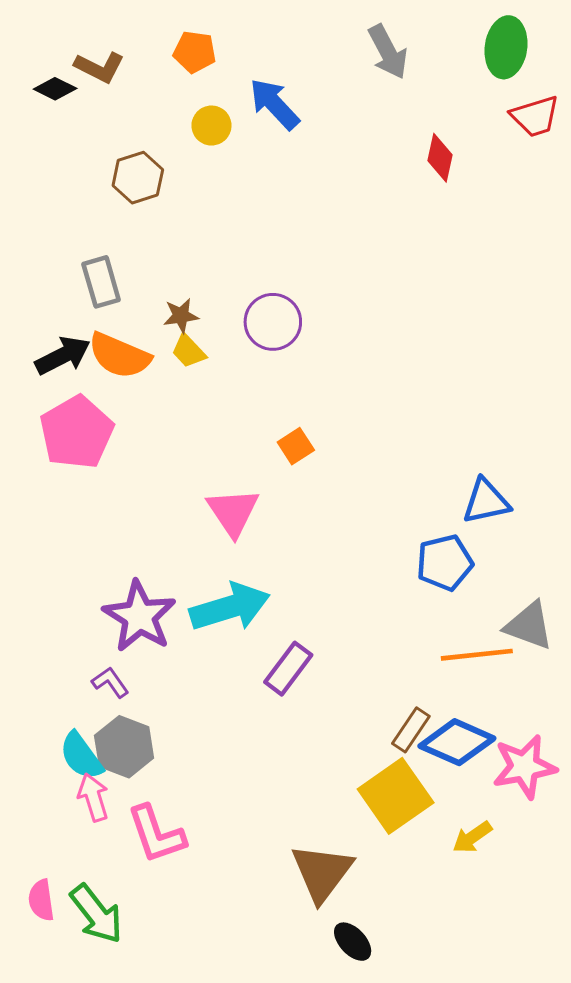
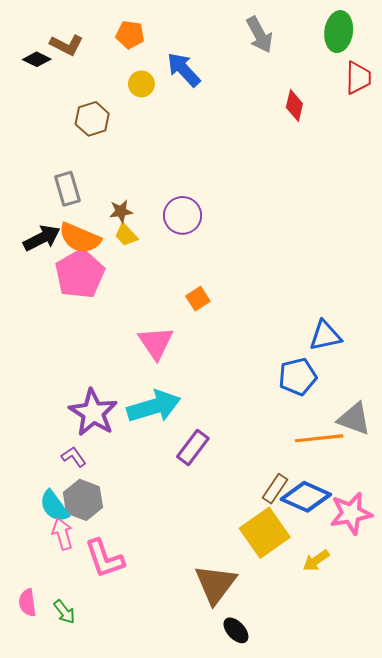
red trapezoid: (535, 116) -> (358, 78), turned -72
pink pentagon: (77, 432) -> (80, 274), moved
green arrow: (96, 914) -> (64, 612), size x0.6

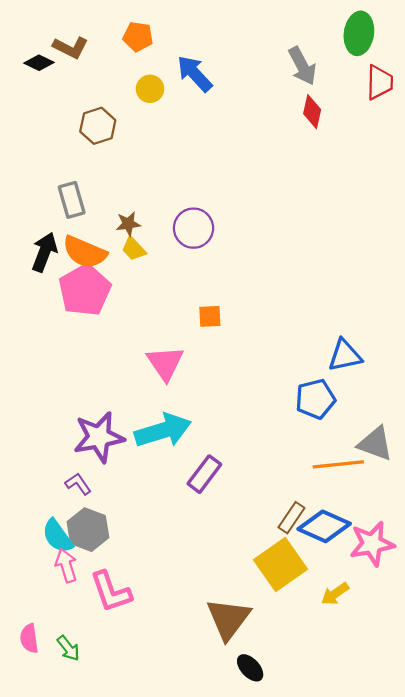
gray arrow: (260, 35) -> (302, 66), moved
black arrow: (42, 238) -> (44, 252), turned -42
orange square: (198, 299) -> (210, 316), turned 30
purple star: (93, 413) -> (99, 437), turned 30

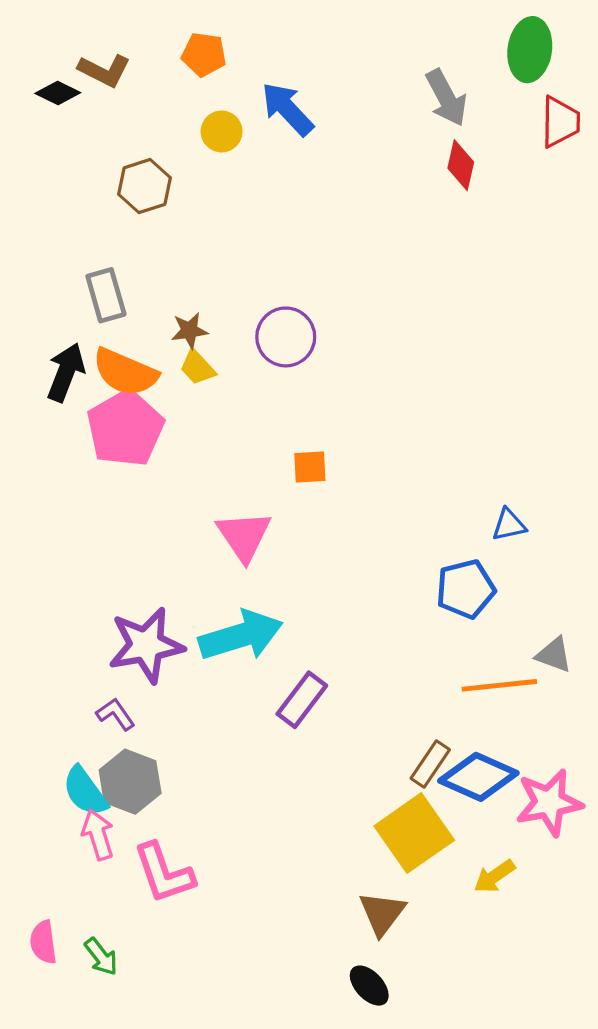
blue triangle: (345, 355) -> (509, 525), size x0.7
gray triangle: (375, 444) -> (554, 655), size x0.7
brown triangle: (228, 619) -> (382, 913), moved, size x0.7

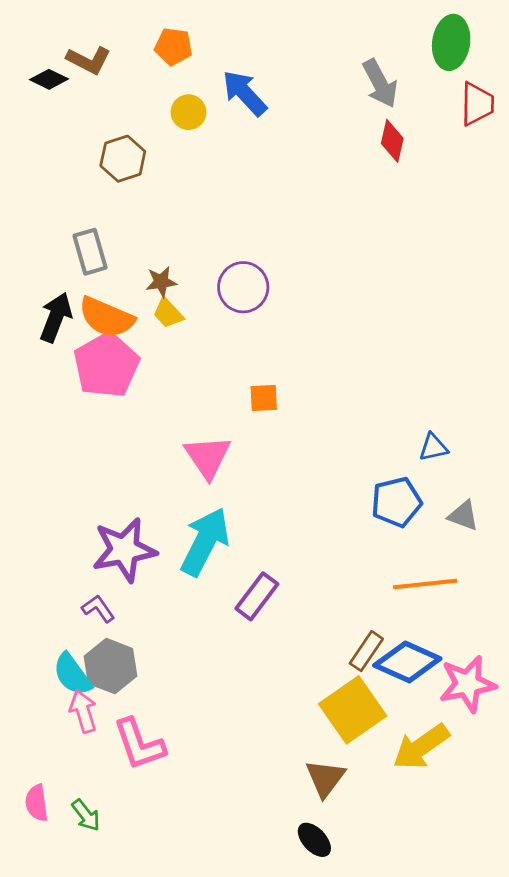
cyan arrow: (241, 636) -> (205, 542), turned -46
gray triangle: (554, 655) -> (463, 516), moved
yellow arrow: (494, 876) -> (421, 747), size x1.6

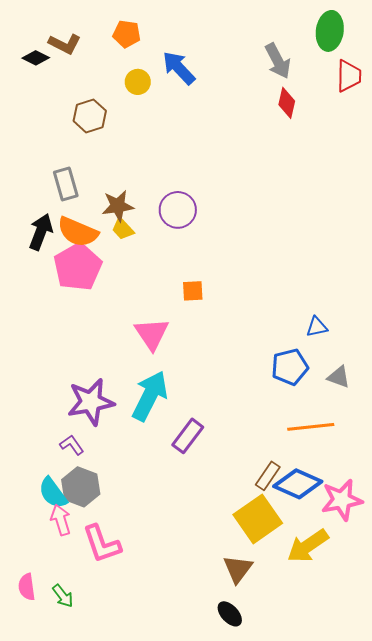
brown star: (161, 282) -> (118, 206), size x1.4

